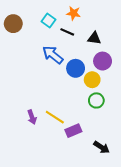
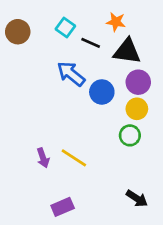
orange star: (73, 13) -> (116, 22), moved
black triangle: (94, 38) -> (127, 51), size x1.5
yellow circle: (92, 80) -> (137, 109), moved
purple rectangle: (73, 131) -> (63, 207), moved

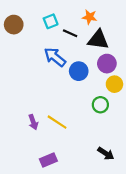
cyan square: (65, 28) -> (51, 21), turned 32
yellow circle: (137, 109) -> (114, 84), moved

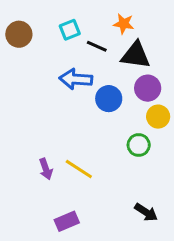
blue arrow: (55, 57) -> (76, 79), turned -35

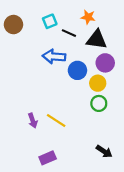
yellow circle: (158, 117) -> (98, 83), moved

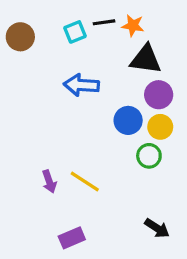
black line: (69, 33) -> (104, 22), moved, turned -32
blue circle: (77, 70) -> (128, 120), moved
yellow circle: (98, 83) -> (160, 127), moved

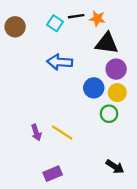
cyan square: (75, 32) -> (55, 23), turned -35

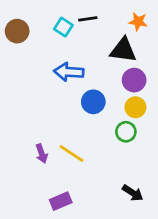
orange star: (97, 19) -> (138, 22), moved
blue circle: (94, 88) -> (93, 102), moved

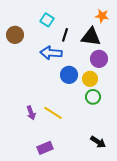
black line: (88, 19) -> (65, 35), moved, turned -64
brown circle: (17, 31) -> (15, 35), moved
yellow circle: (135, 107) -> (90, 79), moved

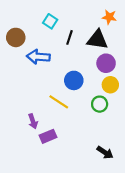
blue arrow: (51, 53) -> (38, 57), moved
yellow circle: (90, 79) -> (110, 85), moved
yellow line: (53, 113) -> (59, 102), moved
purple rectangle: (45, 148) -> (48, 136), moved

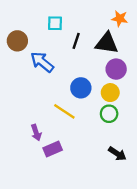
cyan square: (50, 21) -> (55, 23), turned -32
blue arrow: (38, 57) -> (42, 62), turned 35
yellow circle: (110, 85) -> (110, 93), moved
black arrow: (105, 152) -> (117, 154), moved

